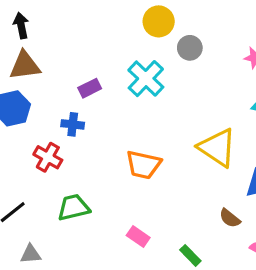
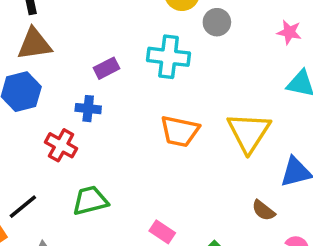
cyan cross: (146, 79) -> (169, 57), turned -36
yellow triangle: (217, 148) -> (249, 132), turned 30
orange trapezoid: (143, 165) -> (180, 131), moved

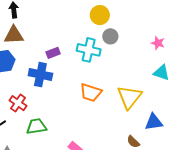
gray circle: (217, 22) -> (110, 36), moved
blue cross: (88, 109) -> (40, 75), size x1.6
red cross: (61, 145) -> (18, 103), moved

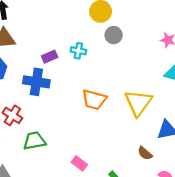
cyan cross: (89, 50) -> (78, 51), moved, size x0.6

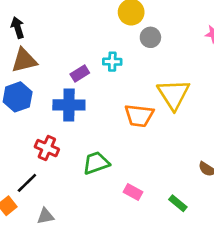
yellow triangle: (138, 103) -> (173, 94), moved
green trapezoid: (34, 141) -> (96, 163), moved

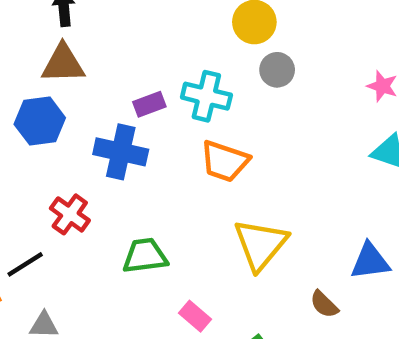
cyan cross: (112, 62) -> (206, 96), size x1.5
yellow triangle: (173, 94) -> (261, 244), moved
orange trapezoid: (139, 116) -> (225, 161), moved

